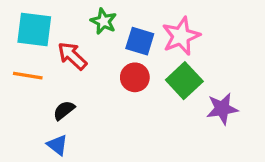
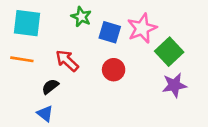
red arrow: (72, 56) -> (67, 61), moved
red circle: (135, 77) -> (114, 70), moved
green square: (184, 81) -> (169, 52), moved

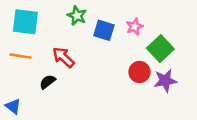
pink star: (142, 28) -> (135, 27), size x0.6
red circle: (114, 70) -> (139, 72), moved
blue triangle: (45, 114) -> (13, 106), moved

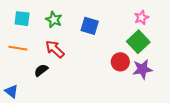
green star: (77, 16) -> (54, 20), moved
cyan square: (25, 22) -> (22, 19), size x0.7
pink star: (135, 27) -> (141, 17), moved

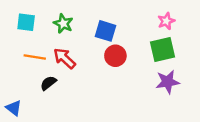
green square: (138, 42) -> (163, 50), turned 30
orange line: (18, 48) -> (35, 57), moved
red circle: (120, 62) -> (115, 56), moved

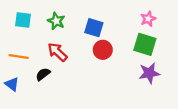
green square: (163, 50) -> (145, 44), turned 30
orange line: (35, 57) -> (19, 56), moved
blue triangle: (14, 108) -> (12, 84), moved

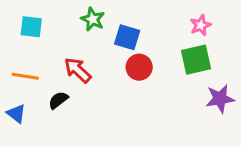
green star: (56, 21) -> (93, 19), moved
green square: (145, 44) -> (196, 60), turned -30
purple star: (149, 73) -> (220, 99), moved

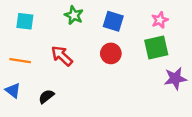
blue square: (127, 37) -> (113, 21), moved
black semicircle: (58, 100) -> (46, 96), moved

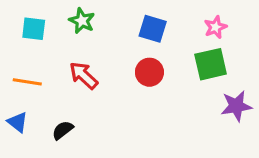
green star: (74, 15) -> (82, 21), moved

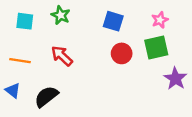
red circle: (149, 72) -> (122, 53), moved
purple star: (236, 106) -> (175, 79), turned -30
black semicircle: (63, 130) -> (46, 96), size x1.5

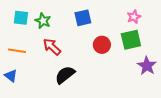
green star: (61, 15) -> (43, 21), moved
blue square: (113, 21) -> (83, 18), moved, turned -30
black semicircle: (46, 96) -> (65, 75), moved

